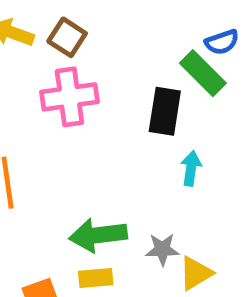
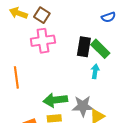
green rectangle: (203, 73) -> (100, 49), moved
gray star: (162, 249) -> (83, 106), size x1.5

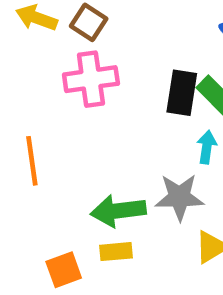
gray star: (83, 106) -> (179, 197), moved

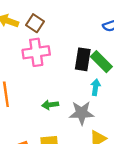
green arrow: (118, 211) -> (50, 105), moved, size x0.6

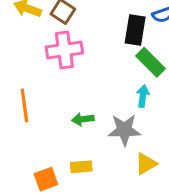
black rectangle: (83, 59) -> (135, 30), moved

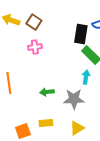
pink cross: (64, 50) -> (35, 47), size x0.6
yellow triangle: (146, 164) -> (77, 128), moved

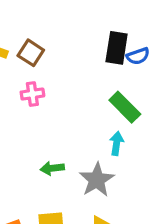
black rectangle: (81, 34) -> (117, 48), moved
gray star: (74, 99) -> (97, 180), turned -30

